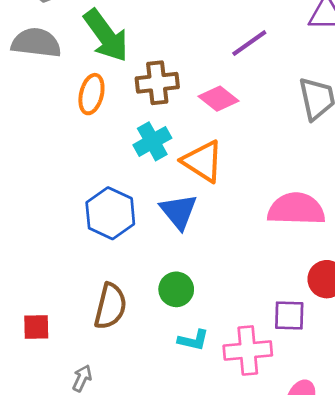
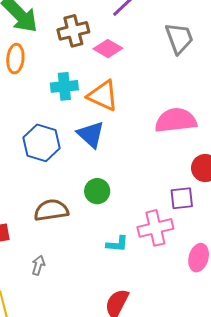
brown cross: (157, 83) -> (73, 31), moved
cyan cross: (152, 141) -> (64, 86), turned 32
brown semicircle: (110, 306) -> (51, 210), turned -104
cyan L-shape: (193, 340) -> (117, 244), moved

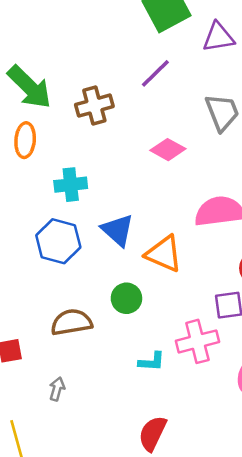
pink diamond: (108, 49) -> (168, 150), moved
cyan cross: (64, 86) -> (71, 185), moved
orange triangle: (103, 96) -> (164, 254), moved

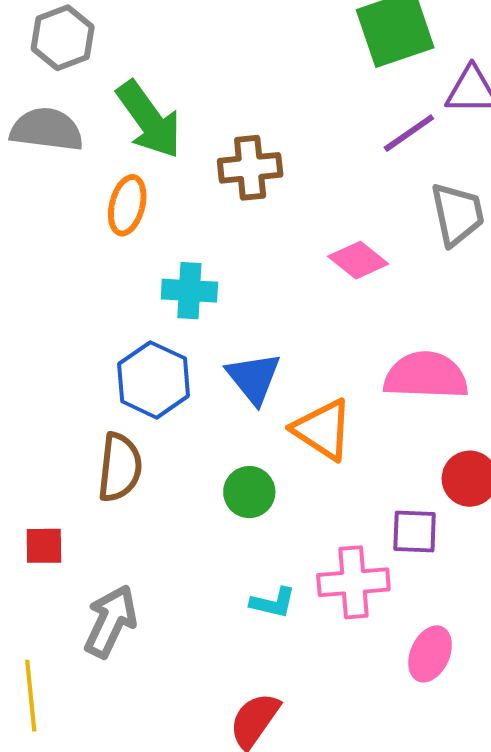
purple line: (155, 73) -> (409, 133), moved
brown semicircle: (72, 322) -> (120, 467), moved, turned 96
gray arrow: (57, 389) -> (110, 621), size x1.8

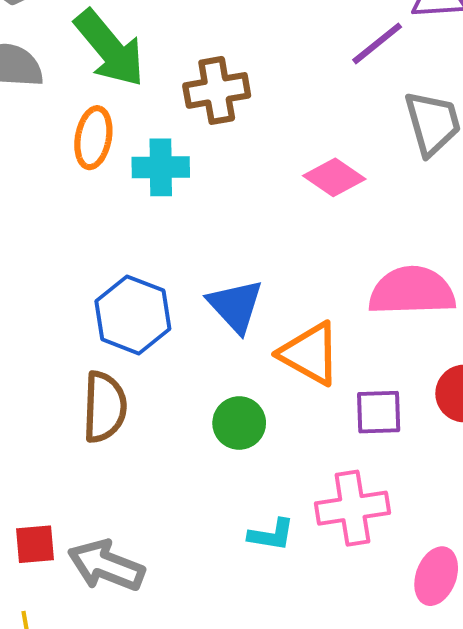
cyan cross: (189, 291) -> (161, 167), moved
purple square: (415, 532) -> (379, 412), moved
red square: (44, 546) -> (35, 544), moved
gray arrow: (110, 621) -> (106, 565), turned -90

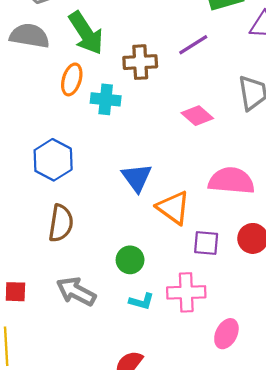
purple line: (377, 43) -> (193, 45), moved
blue hexagon: (133, 315) -> (53, 160), moved
green circle: (239, 423) -> (130, 260), moved
gray arrow: (106, 565) -> (76, 291), moved

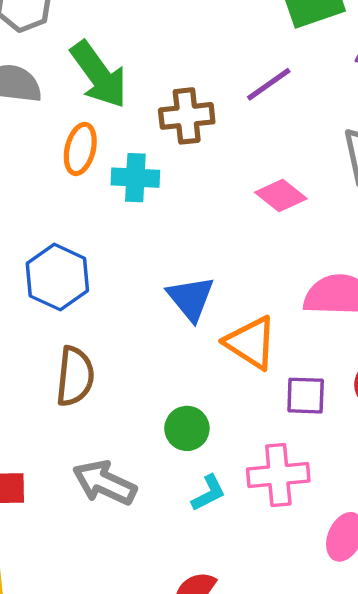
cyan L-shape: (142, 301) -> (209, 493), turned -40

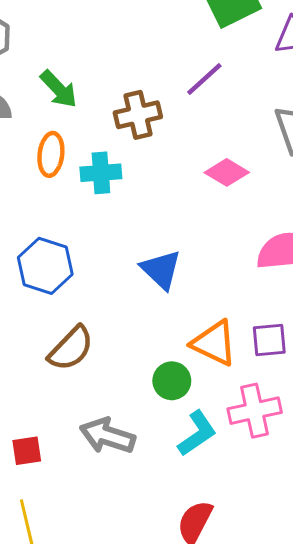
green arrow: (99, 75) -> (59, 89), size x0.7
orange triangle: (251, 343) -> (214, 343), moved
brown semicircle: (75, 376) -> (71, 348), turned 45
cyan L-shape: (209, 493) -> (197, 433), size x1.4

